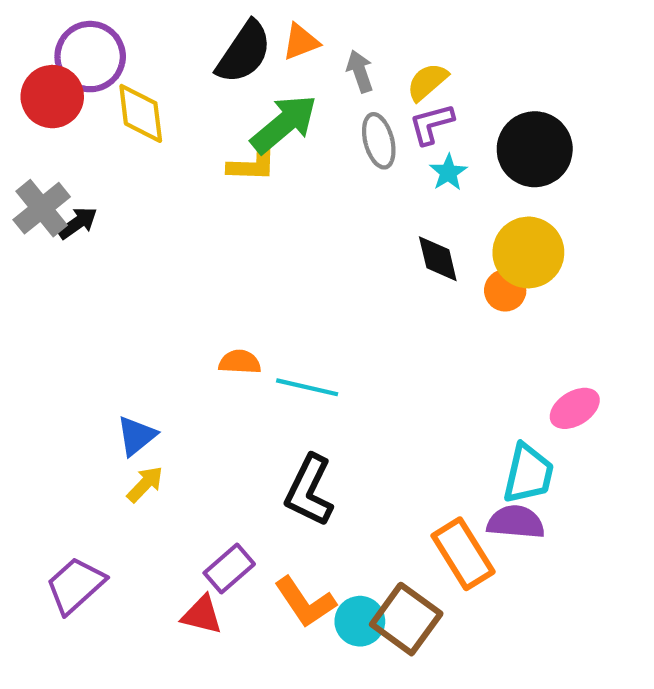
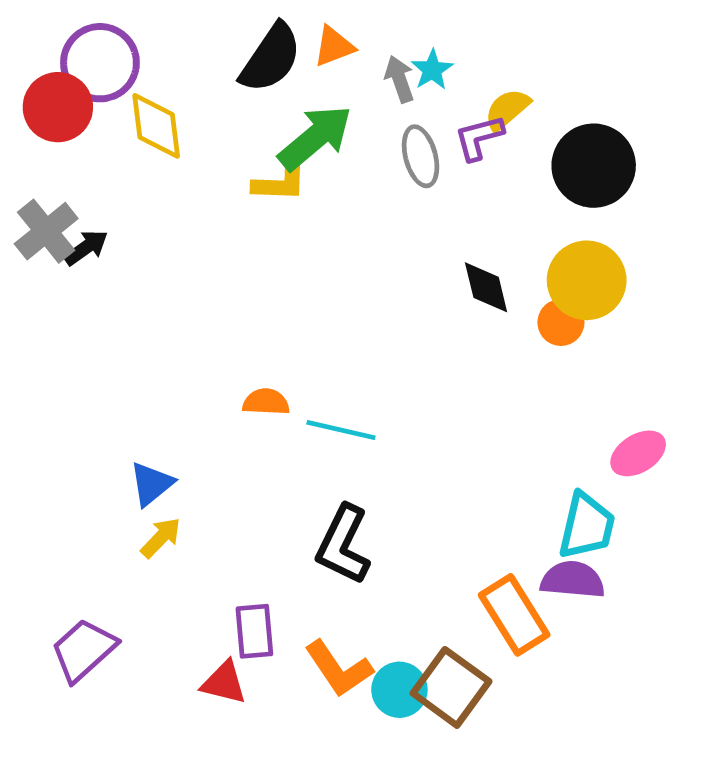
yellow semicircle: (427, 82) -> (507, 110), moved
cyan star: (448, 172) -> (432, 70), moved
purple rectangle: (229, 568) -> (254, 631), turned -54

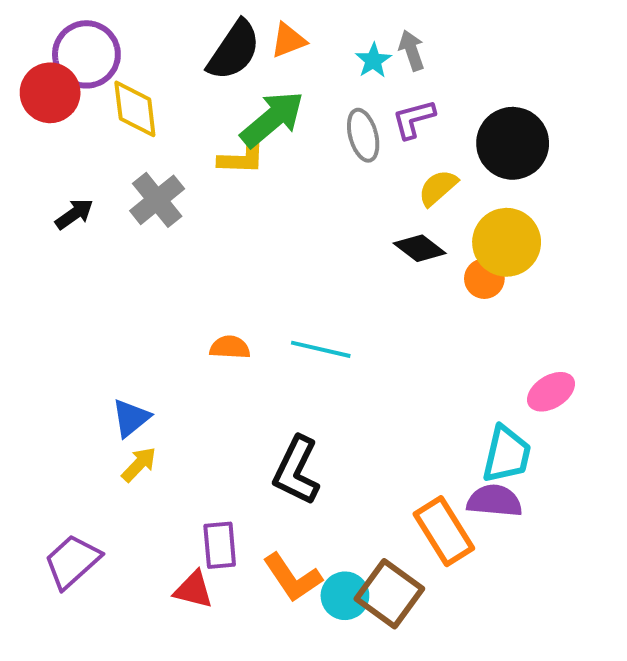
gray arrow: (399, 79) -> (412, 50), moved
yellow semicircle: (507, 110) -> (438, 188), moved
gray cross: (46, 231) -> (157, 200), moved
black diamond: (486, 287) -> (420, 248), turned -39
cyan line: (341, 430) -> (321, 349), moved

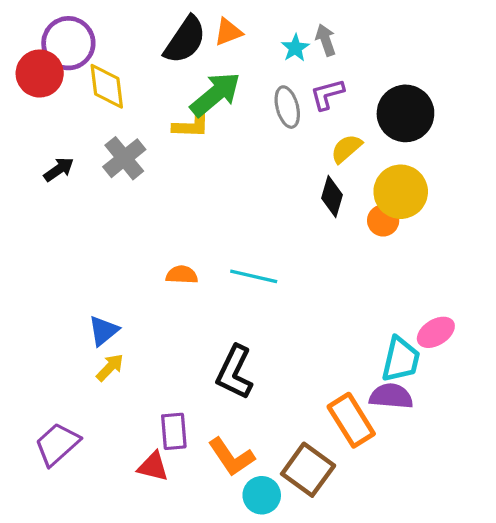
black diamond: (420, 248) -> (332, 197), turned 69
pink ellipse: (551, 392) -> (436, 332), moved
cyan circle: (345, 596) -> (262, 495), moved

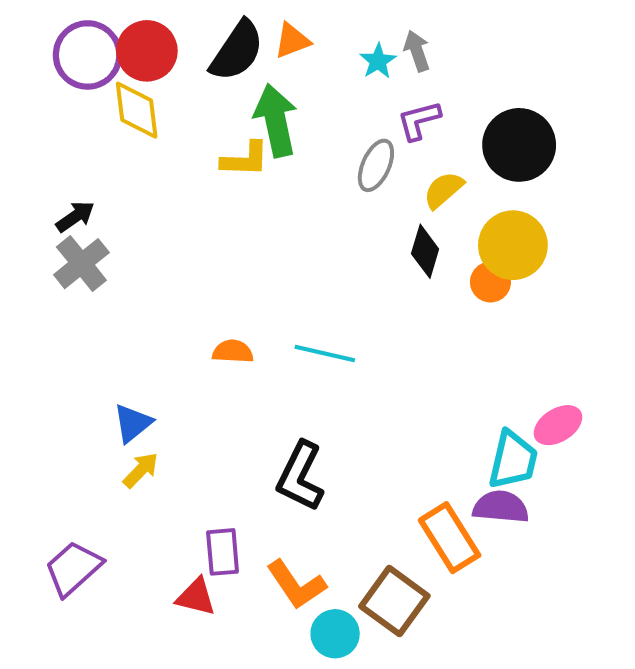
red circle: (40, 73) -> (147, 51), moved
green arrow: (215, 94) -> (276, 120), turned -62
gray ellipse: (287, 107) -> (376, 165), moved, turned 39
gray cross: (124, 158) -> (81, 264), moved

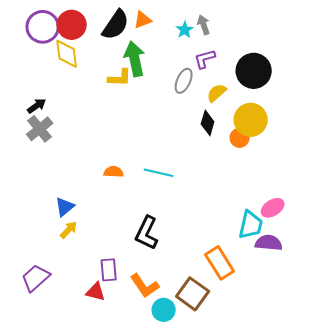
purple semicircle: (501, 507) -> (269, 243), moved

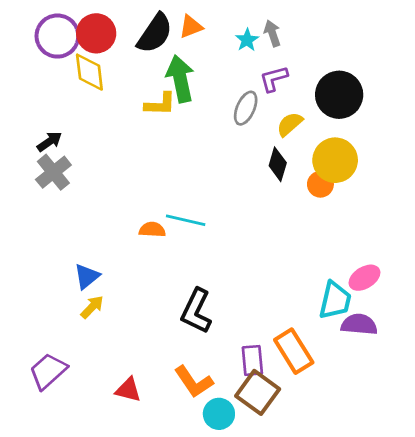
cyan line: (159, 173) -> (186, 220), moved
purple rectangle: (109, 270) -> (252, 360), moved

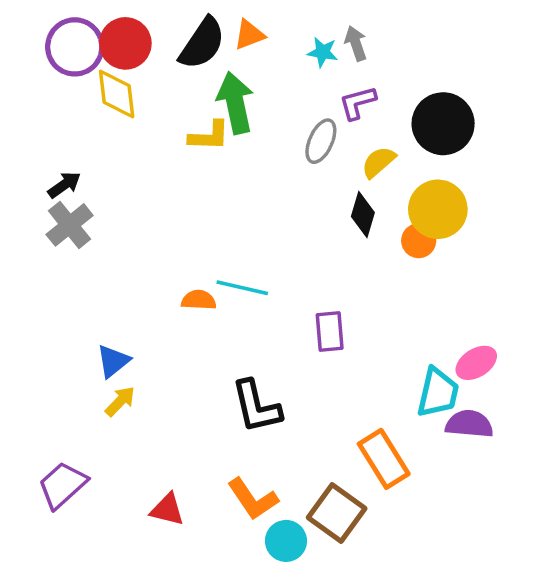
cyan star: (247, 40) -> (323, 52), turned -30
black L-shape: (196, 311) -> (256, 407), turned -39
purple rectangle: (252, 360) -> (330, 331), moved

